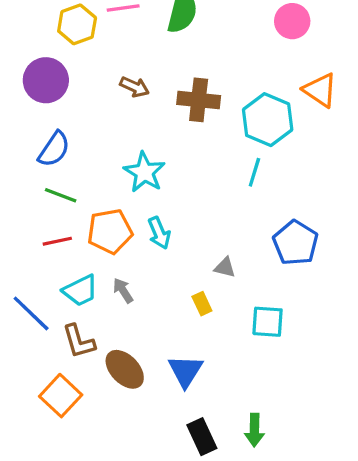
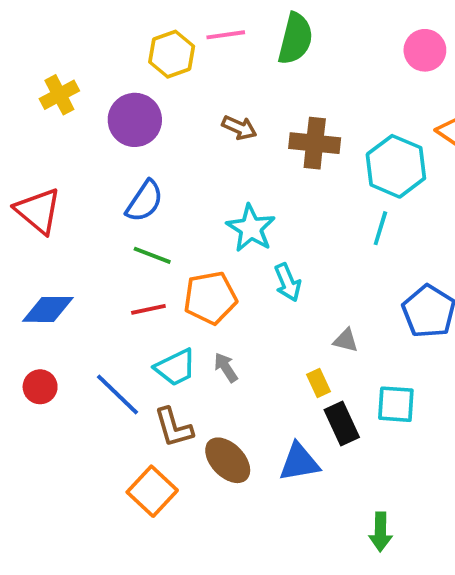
cyan arrow: (159, 233) -> (288, 282), moved
blue triangle: (185, 371) -> (299, 462), turned 48
black rectangle: (202, 437) -> (342, 424), moved

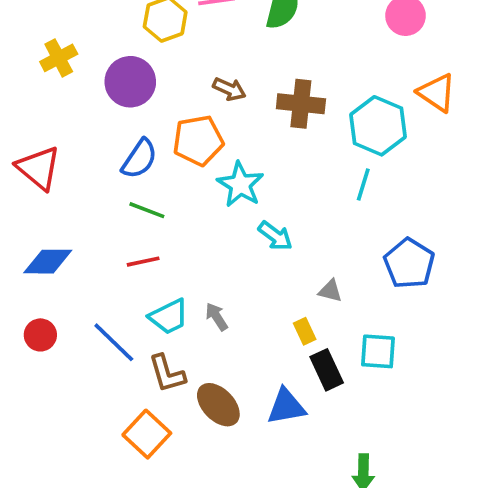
cyan arrow: (288, 282) -> (275, 236), turned -30
orange pentagon: (210, 298) -> (198, 140), moved

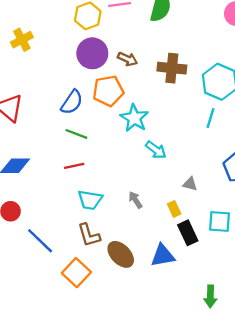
purple circle: (130, 82) -> (92, 53), moved
cyan trapezoid: (169, 317) -> (90, 200), turned 35
gray arrow: (217, 317) -> (135, 200), moved
blue line: (114, 342) -> (40, 241), moved

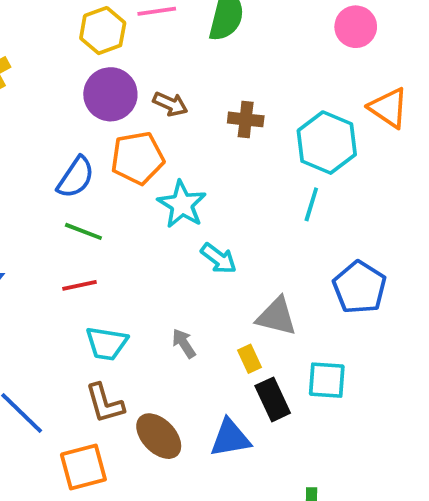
brown cross: (172, 68) -> (246, 119), size x0.7
gray triangle: (190, 184) -> (277, 316), size x1.6
orange square: (76, 273) -> (83, 467), turned 32

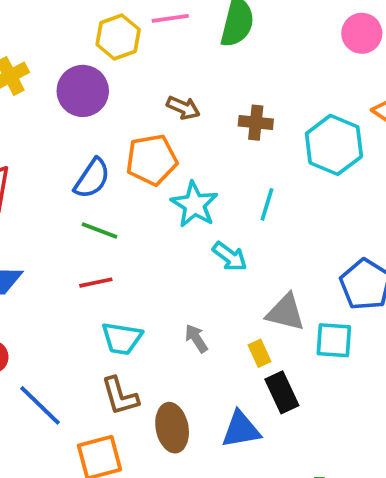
purple circle: (110, 94) -> (83, 91), moved
cyan line: (311, 204) -> (267, 204), moved
cyan square: (327, 380) -> (334, 340), moved
brown ellipse: (159, 436) -> (172, 428), turned 33

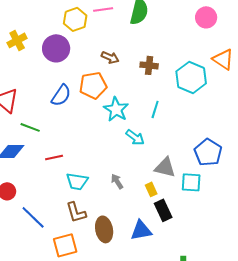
green line: (100, 230) -> (30, 127), moved
red line: (96, 283) -> (54, 157), moved

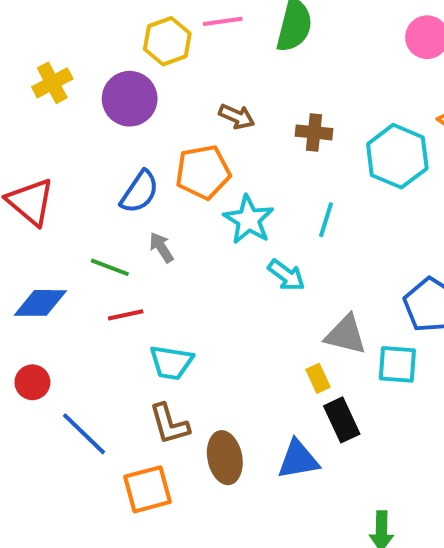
green line: (30, 127) -> (110, 267), moved
gray arrow: (117, 181) -> (161, 247), moved

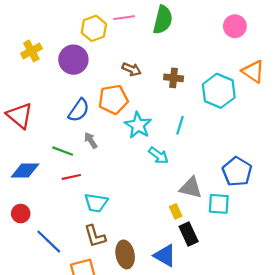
blue triangle: (298, 460) -> (165, 256), turned 40

